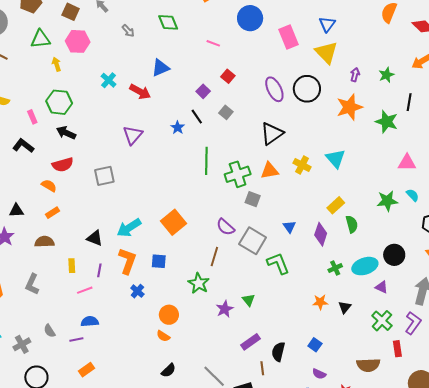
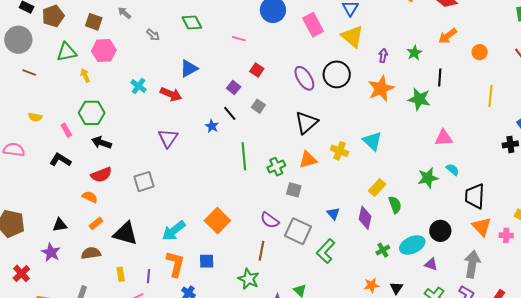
green cross: (238, 174) -> (276, 167), size x0.7
black triangle: (95, 238) -> (125, 233), moved, size x1.5
green L-shape: (278, 263) -> (326, 251), turned -110

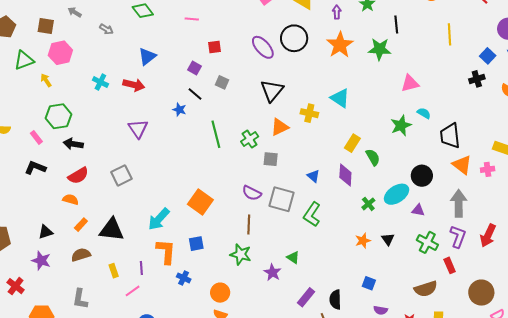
red square: (257, 70) -> (215, 47), turned -32

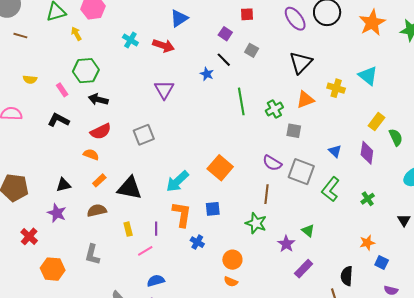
green cross: (368, 204) -> (368, 199), moved
orange star: (363, 241) -> (367, 243), moved
purple rectangle: (306, 297) -> (304, 269), moved

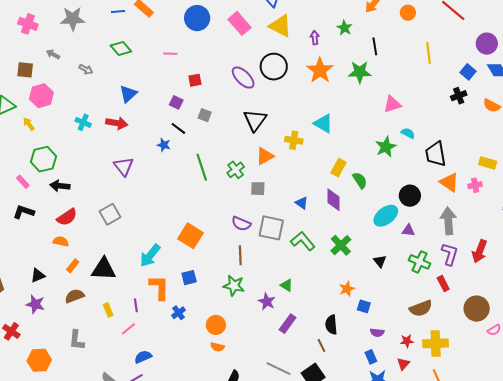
green L-shape: (331, 189) -> (303, 241), turned 110
green cross: (368, 199) -> (341, 245), size x1.5
blue cross: (197, 242) -> (178, 313), turned 32

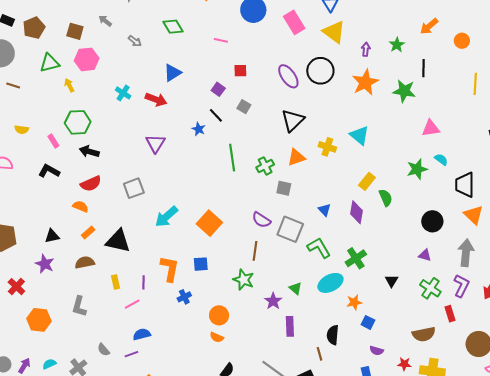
cyan ellipse: (386, 216) -> (330, 283), moved
cyan arrow: (150, 255) -> (166, 217), moved
purple rectangle: (288, 324) -> (290, 326), turned -48

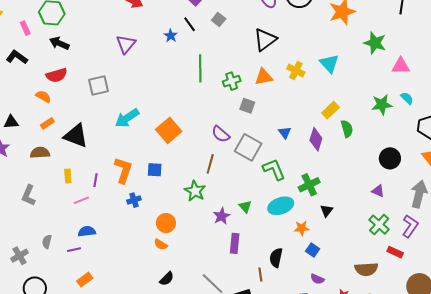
green star: (404, 91) -> (375, 43), moved
black triangle: (392, 281) -> (327, 211), moved
red rectangle: (450, 314) -> (395, 252), turned -56
gray semicircle: (104, 350) -> (47, 242), turned 48

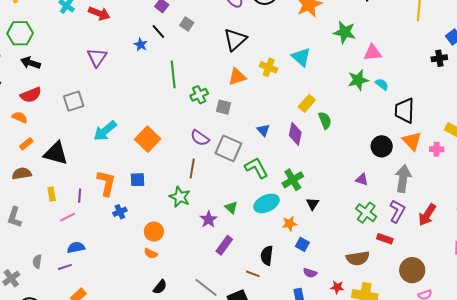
green cross: (232, 81) -> (199, 95), moved
green star: (382, 105) -> (358, 80), moved
black circle: (390, 158) -> (382, 146), moved
purple rectangle: (235, 243) -> (224, 245), turned 36
brown line: (260, 275) -> (253, 274), turned -56

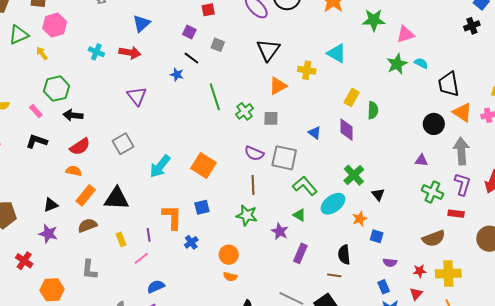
green semicircle: (325, 120) -> (373, 110), turned 36
orange rectangle: (26, 144) -> (86, 195), size x1.5
green L-shape: (256, 168) -> (305, 186), moved

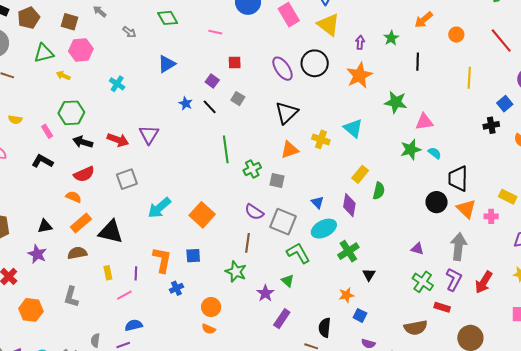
yellow arrow: (42, 53) -> (63, 76), turned -40
red arrow: (130, 53) -> (118, 140), moved
blue star: (177, 75) -> (186, 103), moved
black circle: (434, 124) -> (437, 202), moved
cyan ellipse: (333, 204) -> (324, 229), moved

